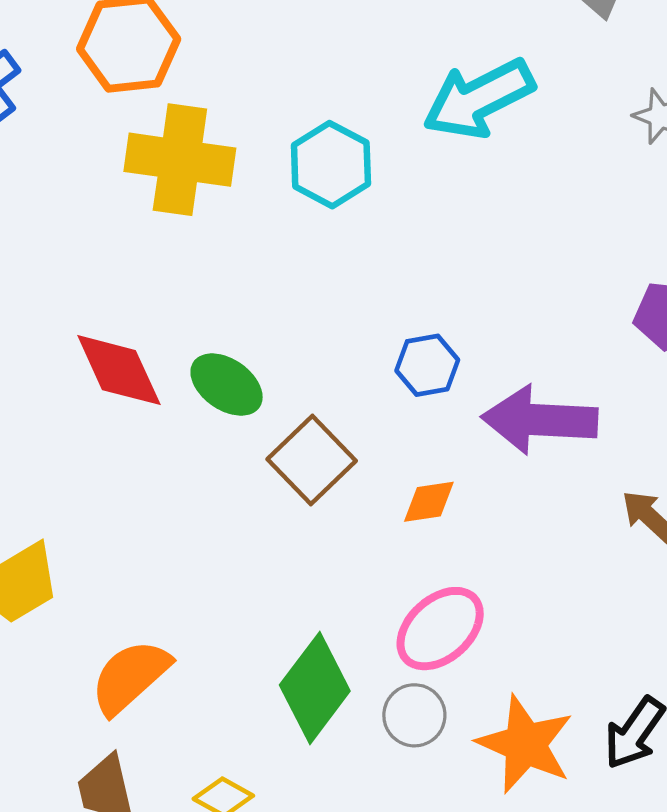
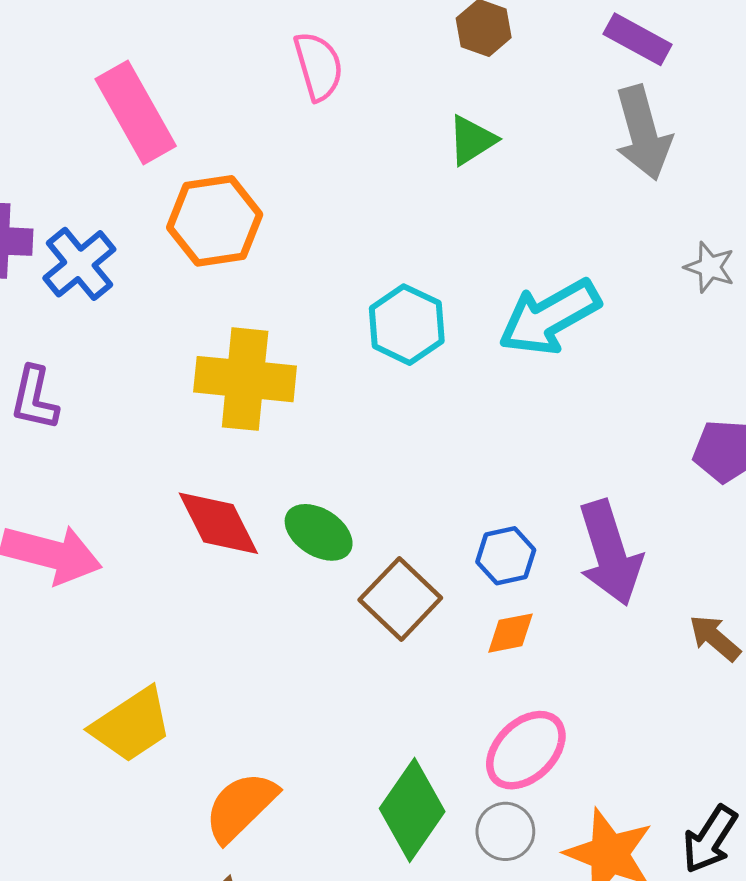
cyan arrow: (479, 99) -> (549, 317), moved
yellow cross: (180, 160) -> (245, 379), moved
blue hexagon: (427, 365) -> (506, 556), moved
purple arrow: (540, 420) -> (610, 553), turned -108

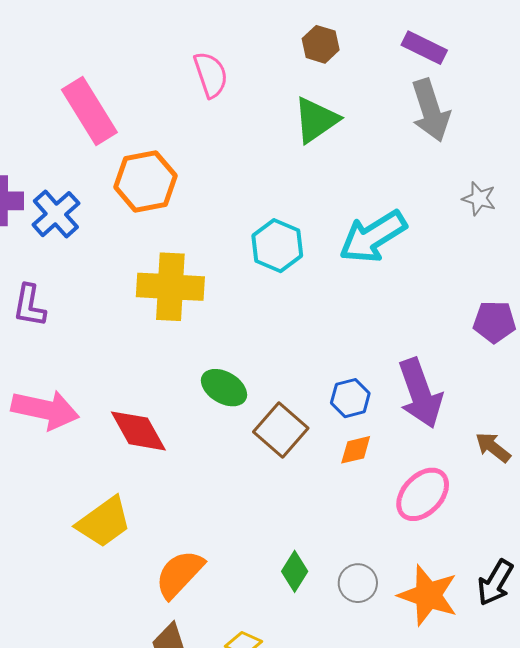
green triangle: (472, 140) -> (316, 120), size x1.4
red diamond: (218, 523) -> (138, 431), moved
pink ellipse: (526, 750) -> (423, 494), moved
green diamond: (412, 810) -> (295, 571), size x0.6

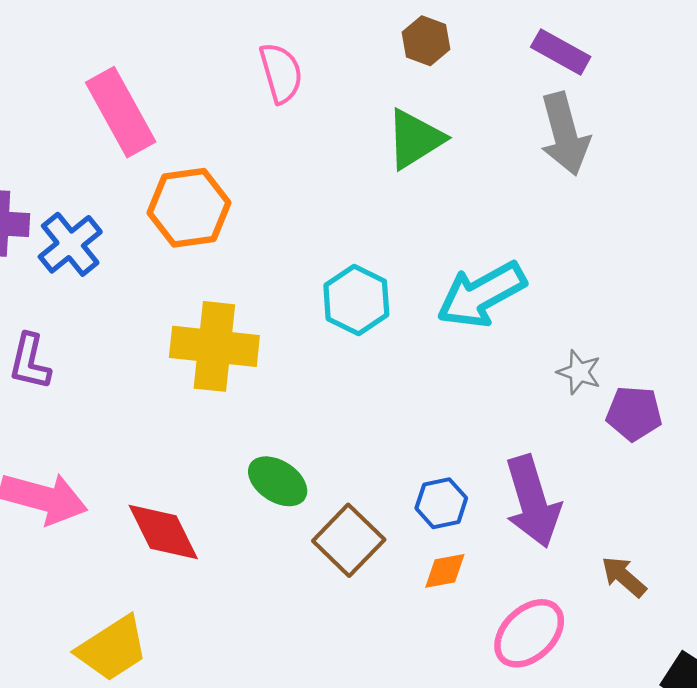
gray star: (479, 199) -> (579, 372), moved

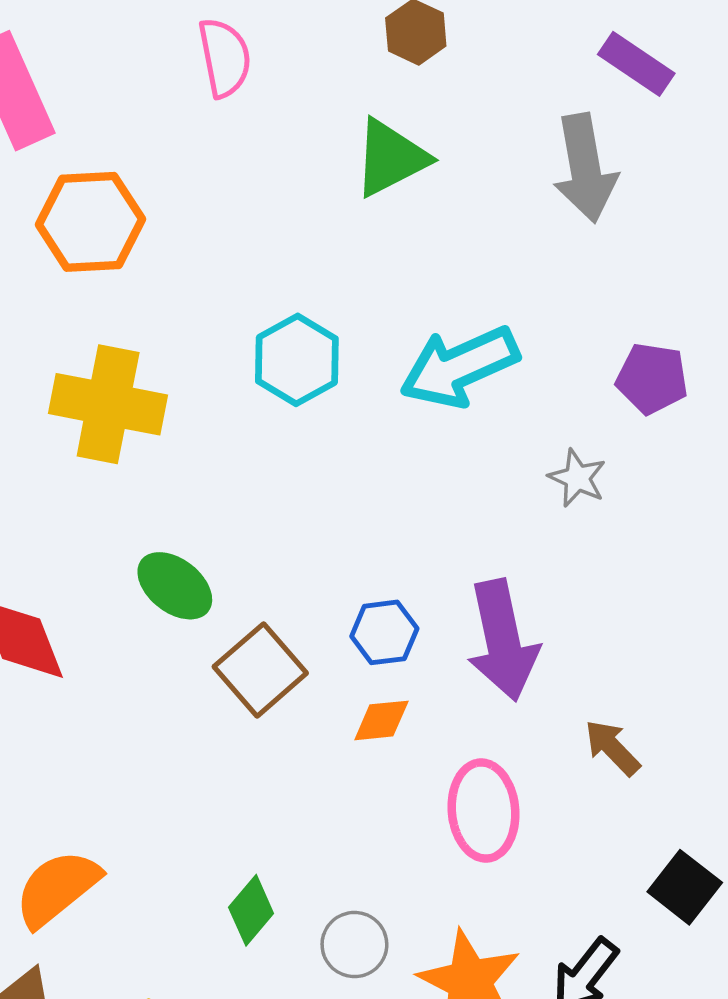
purple rectangle: (561, 52) -> (636, 64), moved
purple pentagon: (634, 413) -> (652, 378), moved
pink ellipse: (529, 633) -> (484, 811), turned -56

